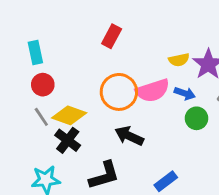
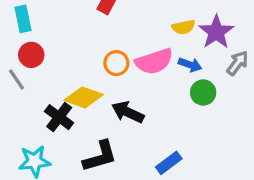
orange circle: (119, 92) -> (116, 63), size x0.6
yellow diamond: (69, 115) -> (84, 97), moved
gray line: (41, 117) -> (17, 79), moved

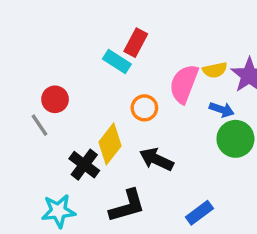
cyan rectangle: (23, 19) -> (117, 61), moved, turned -45
pink semicircle: (154, 61) -> (184, 84), moved, turned 129
green circle: (203, 93) -> (235, 139), size x1.4
yellow diamond: (84, 97) -> (110, 144), turned -72

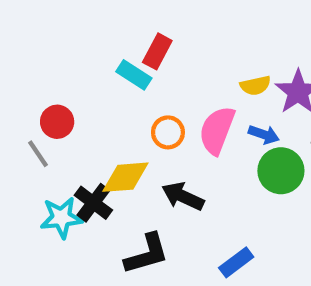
pink semicircle: (184, 84) -> (217, 130), moved
yellow diamond: (110, 144) -> (125, 177), turned 48
cyan star: (58, 211) -> (61, 218), moved

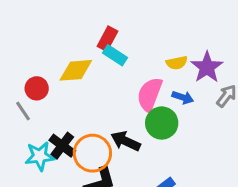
cyan rectangle: (134, 75) -> (115, 55), moved
orange circle: (168, 132) -> (92, 153), moved, size x1.6
green circle: (281, 171) -> (162, 123), moved
yellow diamond: (125, 177) -> (76, 70), moved

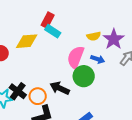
orange circle: (92, 153) -> (38, 96), size x0.7

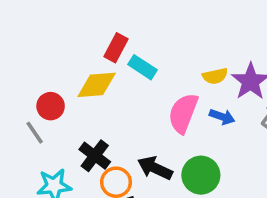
red rectangle: (48, 20) -> (116, 48), moved
green circle: (84, 76) -> (201, 175), moved
black cross: (18, 91) -> (95, 156), moved

